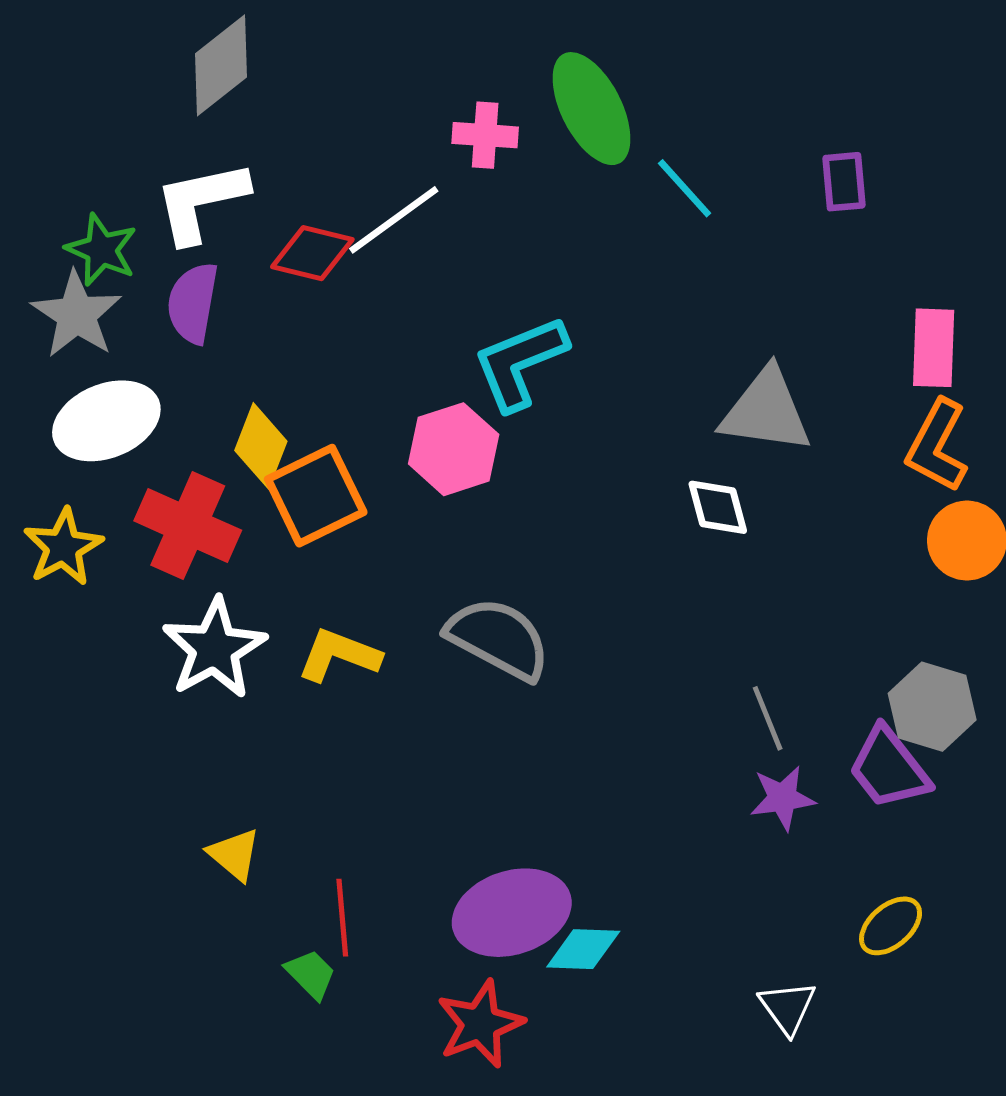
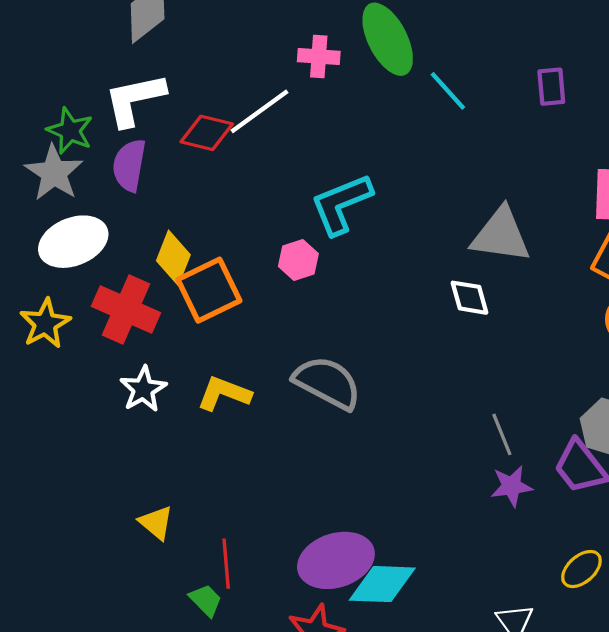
pink hexagon: (454, 449) -> (298, 260), size x0.7
white star: (214, 648) -> (143, 389), size x0.7
cyan diamond: (583, 949) -> (382, 584), size x1.4

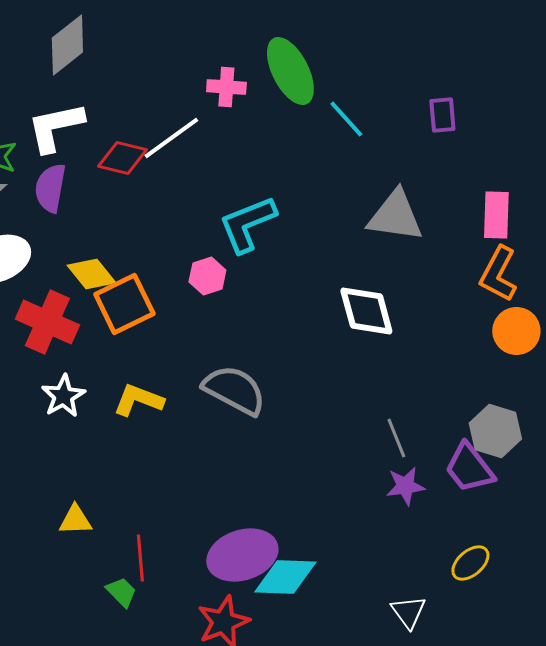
gray triangle: (501, 235) -> (395, 216), moved
yellow diamond: (173, 258) -> (91, 274), turned -60
white diamond: (469, 298) -> (366, 311), size x1.5
yellow triangle: (156, 523) -> (75, 520), turned -42

